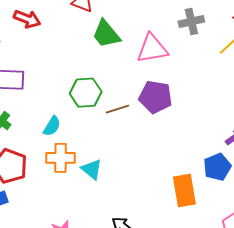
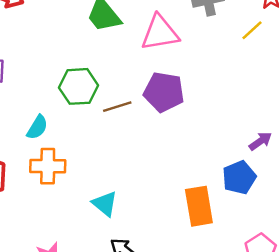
cyan triangle: (92, 169) -> (105, 204), moved

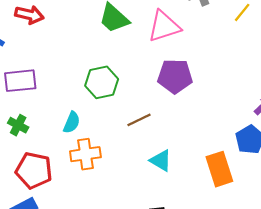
brown line: (117, 107) -> (139, 120), moved
cyan triangle: (105, 204) -> (161, 160), moved

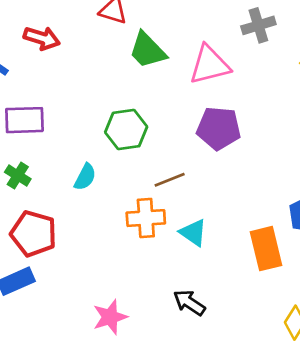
orange cross: (85, 154) -> (146, 218), moved

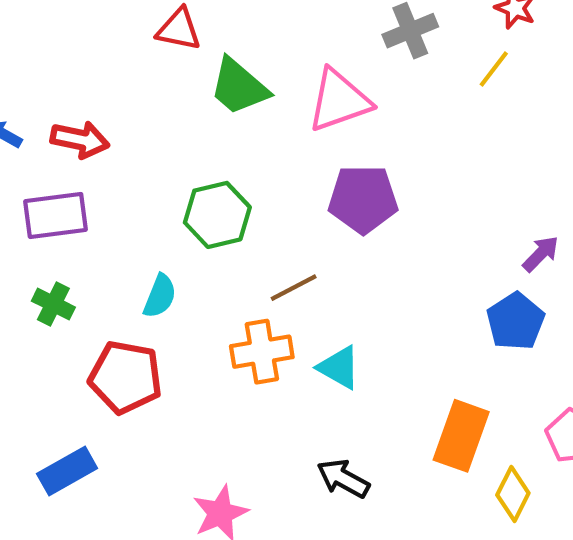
red arrow: (42, 38) -> (80, 140), moved
red pentagon: (34, 234) -> (125, 377), moved
orange rectangle: (266, 249) -> (461, 436), moved, turned 39

